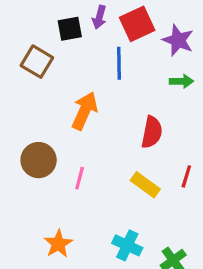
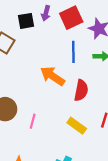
blue line: (119, 63) -> (73, 52), moved
orange arrow: (85, 111) -> (52, 76), moved, turned -80

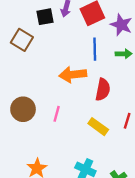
orange arrow: (52, 76) -> (73, 75), turned -40
pink line: (33, 121) -> (57, 114), moved

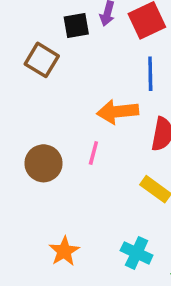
pink line: (57, 114) -> (93, 153), moved

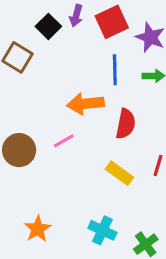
black square: (76, 25) -> (48, 26), turned -35
pink line: (93, 153) -> (64, 141), turned 45

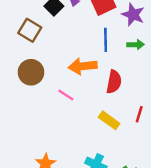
pink line: (64, 141) -> (66, 95), turned 63
brown circle: (19, 150) -> (31, 72), moved

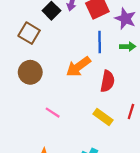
orange arrow: (83, 66) -> (78, 67), turned -30
pink line: (66, 95) -> (53, 113), moved

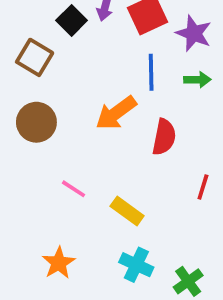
yellow rectangle: (103, 117) -> (127, 211), moved

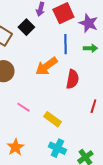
black square: (72, 20) -> (26, 27), moved

